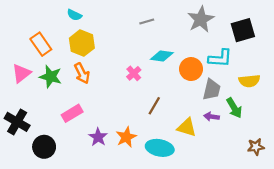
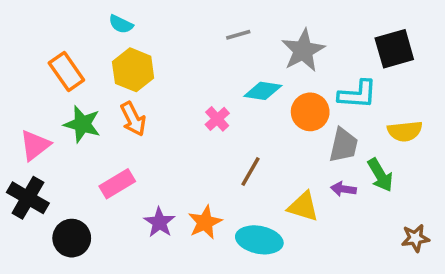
gray star: (201, 19) -> (303, 51), moved
pink triangle: (21, 73) -> (35, 145), moved

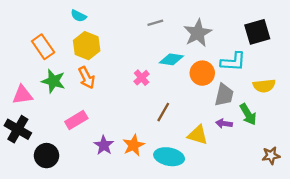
pink triangle: (35, 145) -> (22, 95), turned 30

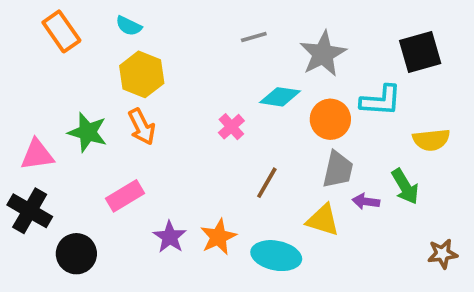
orange rectangle: (43, 47) -> (61, 31), moved
gray trapezoid: (224, 95) -> (338, 170), moved

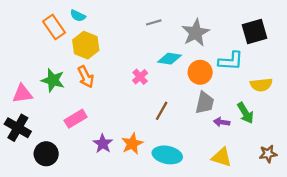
orange rectangle: (61, 31) -> (54, 27), moved
yellow triangle: (323, 220) -> (222, 157), moved

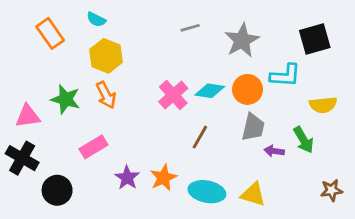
orange rectangle: (54, 27) -> (50, 33), moved
cyan diamond: (170, 59) -> (210, 91), moved
pink cross: (140, 77) -> (173, 95), size x1.5
yellow triangle: (222, 157) -> (253, 194), moved

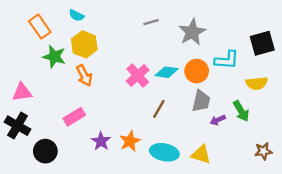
black square: (315, 39) -> (262, 43), moved
green star: (65, 99) -> (54, 57), moved
purple arrow: (274, 151) -> (218, 120), turned -32

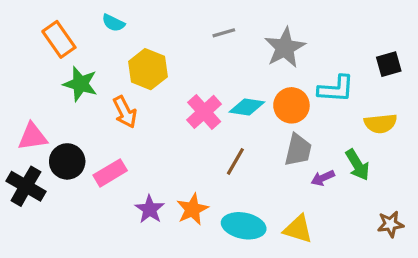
black square: (262, 43) -> (389, 64), size x0.7
yellow hexagon: (84, 44) -> (148, 69), moved
black circle: (45, 151) -> (67, 161), moved

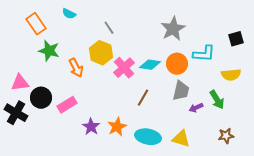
gray line: (224, 33) -> (109, 28), moved, turned 72
yellow hexagon: (148, 69) -> (101, 53), moved
brown star: (390, 224) -> (226, 136), moved

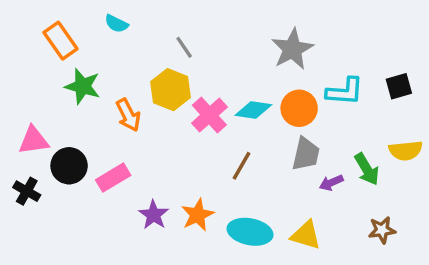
black square: (236, 39) -> (399, 86), moved
yellow semicircle: (231, 75) -> (406, 151), moved
black cross: (16, 113) -> (27, 191), size x0.7

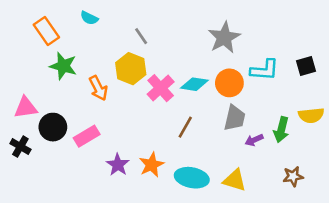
green arrow: (367, 169) -> (281, 130), turned 45

